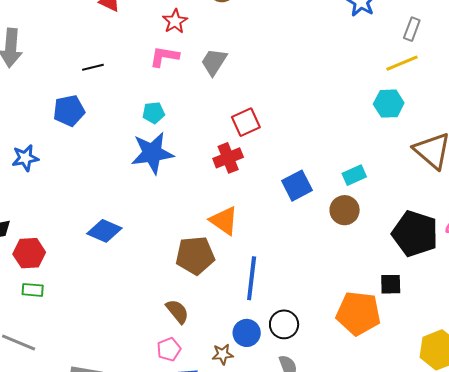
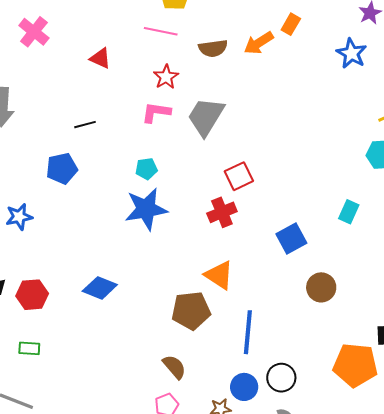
gray trapezoid: (214, 62) -> (206, 117), size x1.4
cyan rectangle: (354, 175) -> (349, 212), moved, turned -40
brown circle: (345, 210) -> (321, 287), moved
red hexagon: (29, 253) -> (32, 295), moved

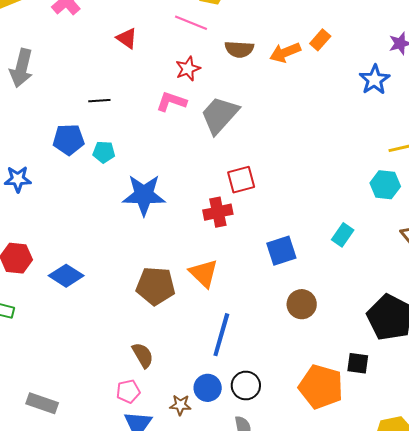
cyan pentagon: (146, 169) -> (104, 152), moved
blue diamond: (100, 288) -> (66, 276), moved
brown pentagon: (191, 311) -> (156, 286), moved

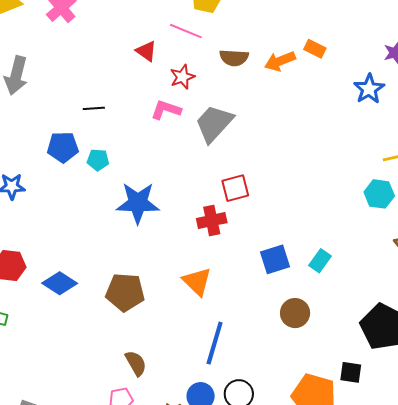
red triangle: (127, 38) -> (146, 51), moved
orange rectangle: (320, 40) -> (315, 49), turned 75
cyan rectangle: (343, 235) -> (320, 261), moved
brown pentagon: (156, 286) -> (125, 292), moved

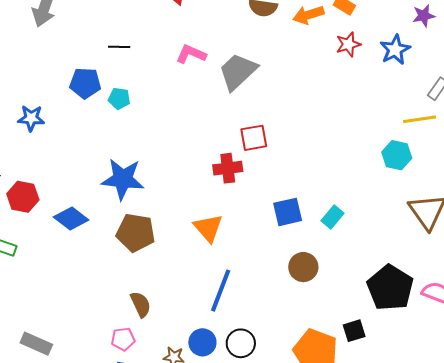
red star: (182, 77) -> (348, 44), moved
blue star: (138, 203) -> (123, 179), moved
black square: (351, 372) -> (354, 331), turned -30

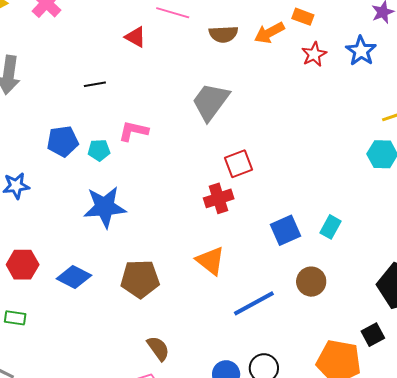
black line: (119, 47) -> (95, 84), moved
pink L-shape: (191, 54) -> (133, 131), moved
blue star: (123, 179) -> (105, 207), moved
blue line: (221, 291) -> (254, 303), moved, turned 51

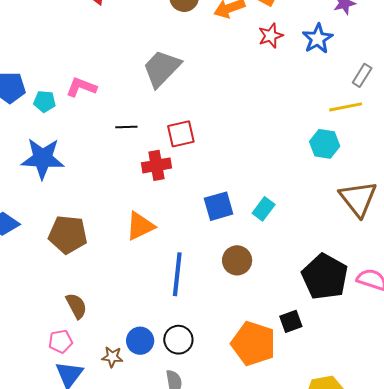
black line: (95, 84) -> (126, 127), moved
orange triangle: (210, 261) -> (140, 226), turned 48
blue line: (254, 303) -> (177, 274), turned -63

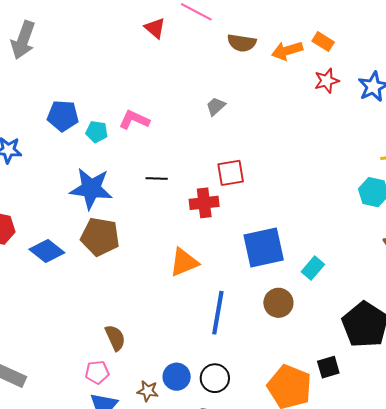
gray trapezoid: (162, 68) -> (216, 106), size x0.5
black line: (126, 127) -> (157, 178), moved
blue square: (219, 206) -> (264, 247), size x1.4
cyan rectangle: (264, 209) -> (313, 268), moved
brown pentagon: (68, 235) -> (100, 237), moved

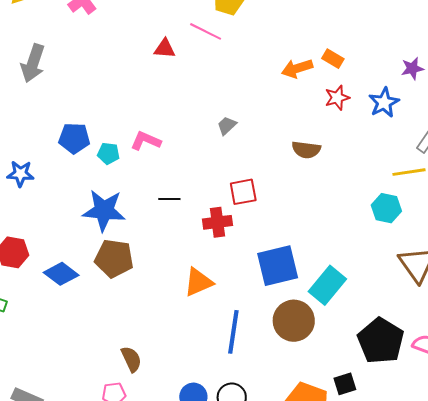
red triangle: (155, 28) -> (165, 49), turned -35
brown semicircle: (242, 43) -> (306, 150), moved
cyan rectangle: (313, 268) -> (327, 285), size x1.6
brown circle: (278, 303) -> (294, 321), size x1.4

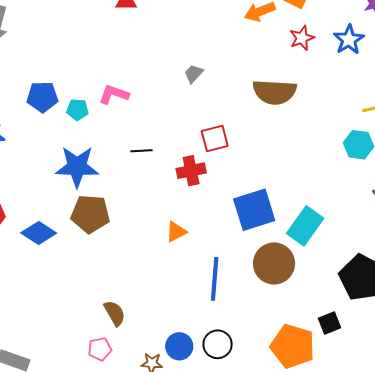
brown semicircle: (306, 150) -> (274, 92), size x1.5
orange triangle: (198, 282) -> (176, 232), size x0.7

